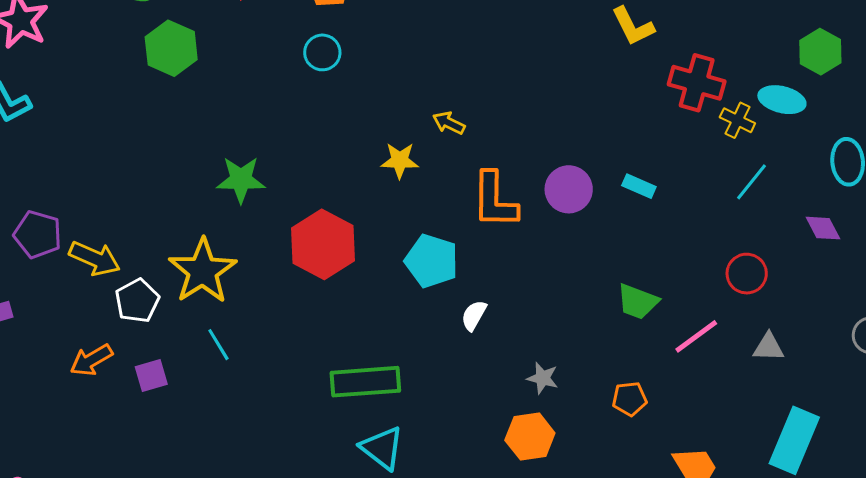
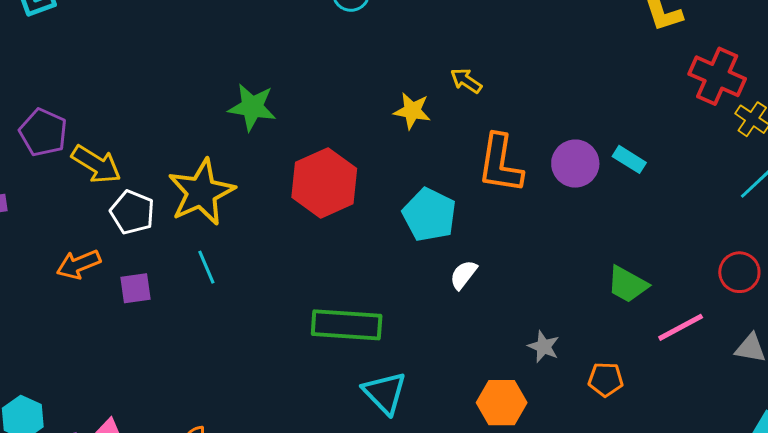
cyan rectangle: (639, 186) -> (629, 159), moved
white pentagon: (137, 301) -> (132, 212), turned -30
gray star: (543, 378) -> (544, 347), moved
cyan triangle: (382, 448) -> (385, 393), moved

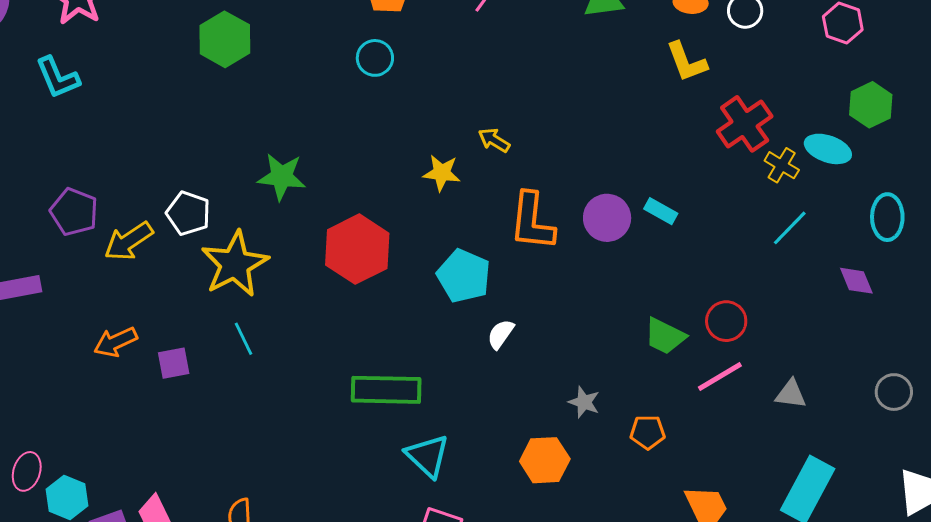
red cross: (717, 76) -> (745, 124), turned 34
yellow arrow: (96, 164) -> (129, 241), turned 117
white pentagon: (132, 212) -> (188, 213), moved
red circle: (739, 272) -> (726, 321), moved

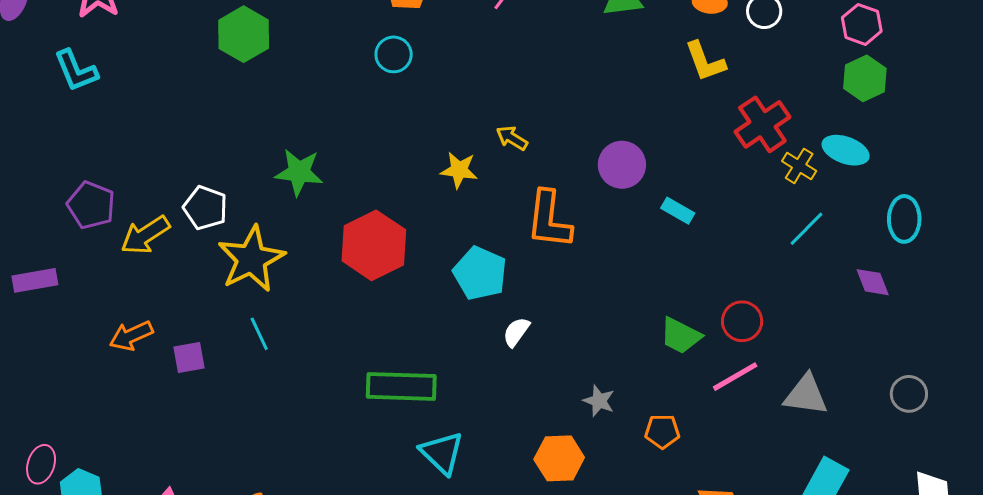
green hexagon: (871, 105) -> (865, 78), moved
purple circle: (607, 218) -> (622, 165), moved
gray triangle: (791, 394) -> (806, 395), size x1.4

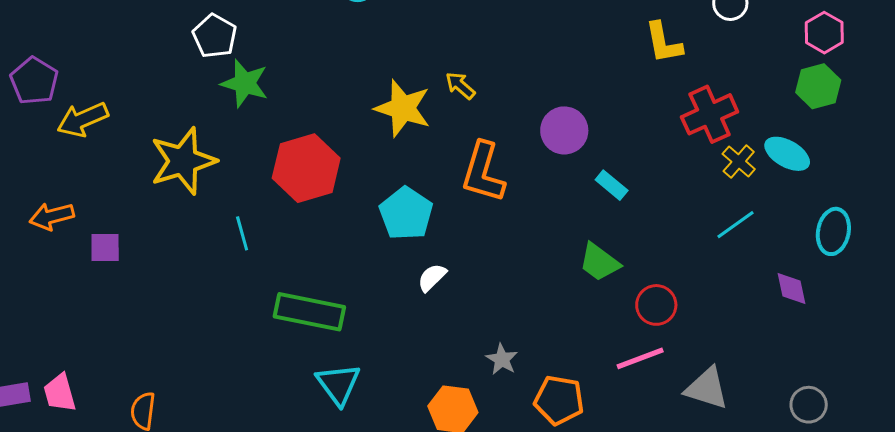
yellow star: (459, 170) -> (403, 108), size x1.5
white pentagon: (205, 208) -> (215, 36), moved
cyan line: (259, 334) -> (242, 233), moved
green trapezoid: (681, 336) -> (599, 262), moved
orange pentagon: (662, 431) -> (559, 400), size x1.4

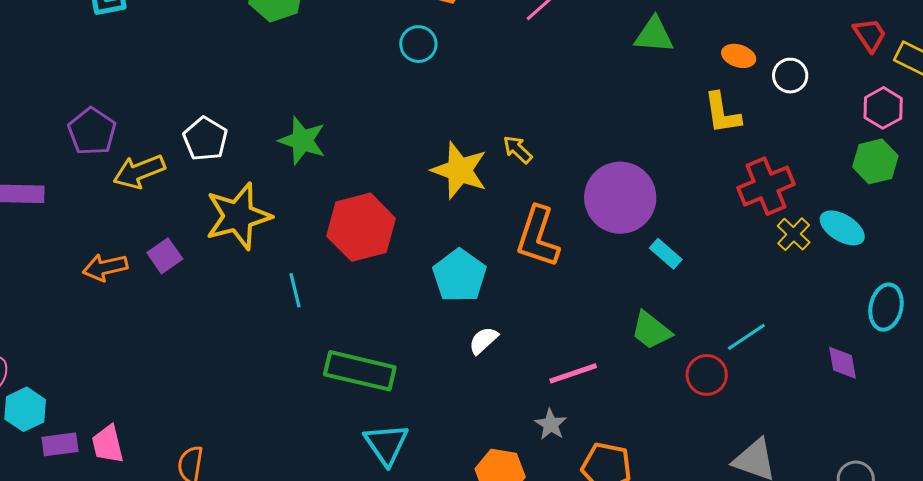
white pentagon: (215, 36) -> (205, 139), moved
purple circle: (564, 130) -> (620, 198), size x1.5
cyan line: (735, 225) -> (746, 337), moved
purple square: (105, 248) -> (165, 256), moved, turned -36
pink line: (640, 358) -> (573, 373), moved

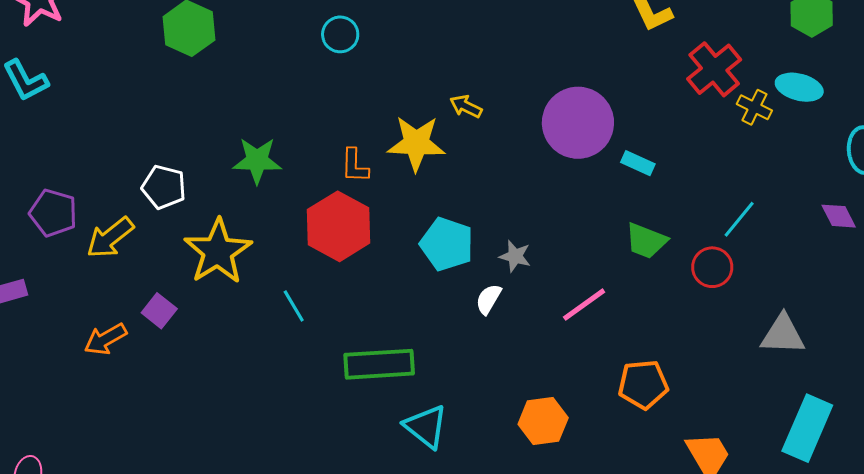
orange L-shape: (538, 237) -> (355, 166), moved, size x0.6
gray star: (551, 424) -> (515, 256), moved

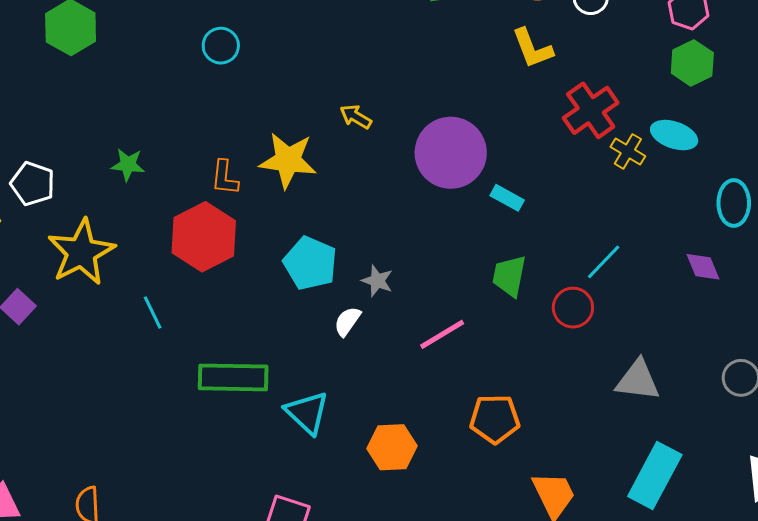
yellow arrow: (466, 106) -> (356, 117), moved
green star: (257, 160) -> (128, 165), size x0.7
green trapezoid: (646, 241) -> (509, 276), turned 75
cyan triangle: (426, 427) -> (307, 413), moved

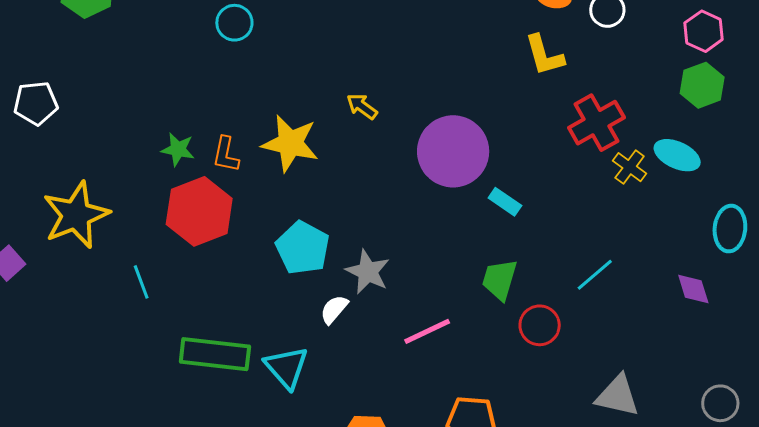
green star: (128, 165) -> (178, 149), moved
white pentagon: (33, 184) -> (36, 103), moved, turned -30
gray star: (377, 281) -> (368, 272), size x1.4
red circle: (573, 308) -> (540, 325), moved
cyan triangle: (307, 413) -> (286, 367), moved

